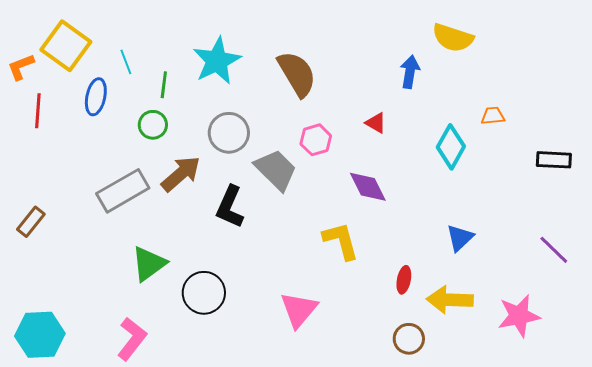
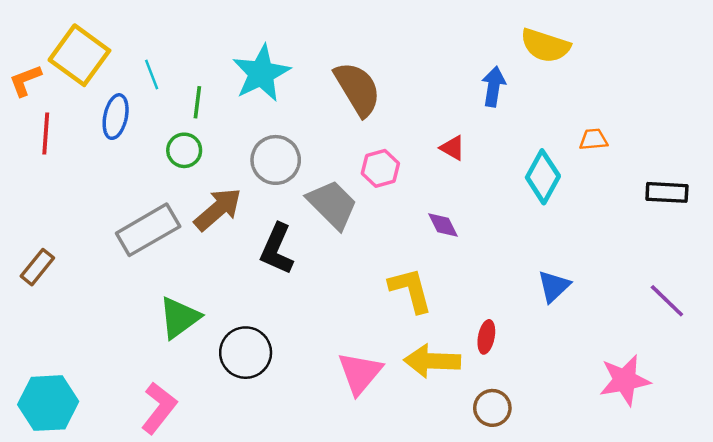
purple diamond: (368, 187) -> (443, 225), size x0.7
yellow arrow: (450, 300) -> (432, 361), moved

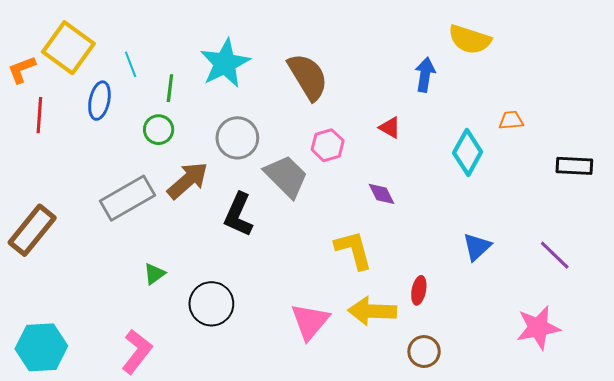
brown rectangle: (37, 267) -> (32, 230), size x1.6
purple line: (667, 301) -> (555, 255), moved
green triangle: (179, 318) -> (154, 274), size x0.6

